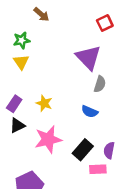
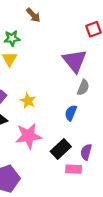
blue semicircle: (90, 112) -> (71, 113), turned 84

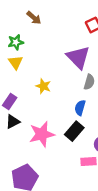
yellow star: (28, 101) -> (43, 86), moved
black rectangle: (61, 149) -> (74, 131), moved

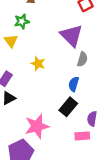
green star: (16, 42) -> (22, 21), moved
pink star: (42, 134) -> (37, 126), moved

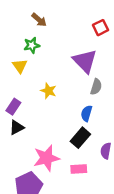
pink rectangle: (82, 136) -> (79, 169), moved

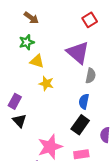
yellow triangle: (20, 66) -> (37, 61), moved, turned -32
black triangle: (17, 127) -> (19, 121), turned -40

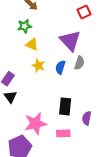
blue semicircle: (84, 101) -> (60, 67), moved
black rectangle: (80, 125) -> (65, 106), turned -36

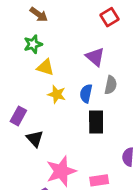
purple triangle: (70, 41) -> (95, 57), size x0.7
black triangle: (10, 97) -> (35, 139), moved
black rectangle: (65, 106) -> (96, 122), moved

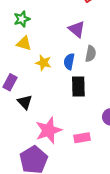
yellow triangle: (45, 67) -> (24, 43), moved

